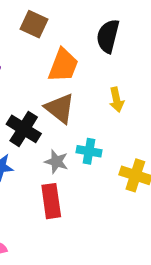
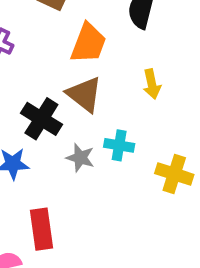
red rectangle: (51, 201) -> (41, 229), moved

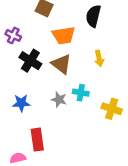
orange trapezoid: (88, 43) -> (64, 35), turned 60
black cross: (41, 119) -> (30, 61), moved

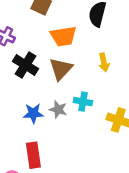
brown triangle: (61, 64) -> (61, 69), turned 35
blue star: (21, 103) -> (33, 113), moved

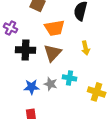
black cross: (25, 65) -> (26, 50), turned -30

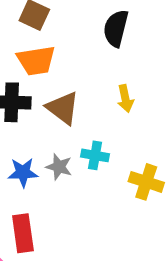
orange trapezoid: (55, 28) -> (36, 61), moved
brown triangle: (53, 53) -> (63, 108), turned -36

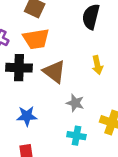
cyan cross: (95, 155) -> (76, 136), moved
gray star: (59, 167) -> (75, 103), moved

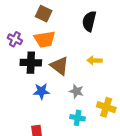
yellow arrow: (97, 65) -> (94, 60), turned 104
blue star: (27, 116) -> (41, 91), moved

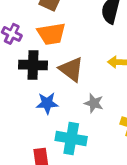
cyan cross: (78, 118) -> (71, 138), moved, size x1.5

